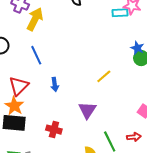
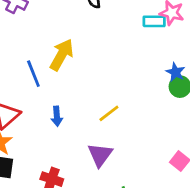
yellow arrow: (35, 19) -> (62, 55), moved
yellow line: (104, 76) -> (109, 113), moved

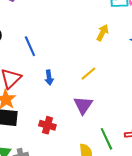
yellow arrow: (62, 55) -> (103, 33), moved, size x0.7

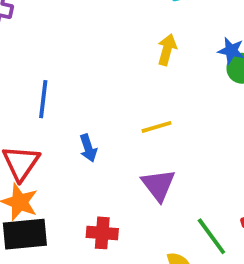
blue line: (30, 46) -> (43, 99), turned 42
yellow line: (88, 74) -> (157, 127), turned 35

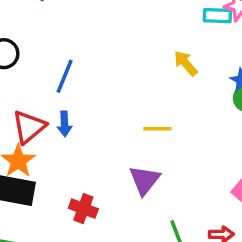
yellow arrow: (167, 50) -> (186, 63), turned -72
blue arrow: (88, 148) -> (65, 124), moved

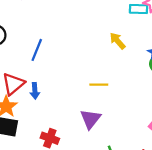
blue arrow: (65, 124) -> (35, 91), moved

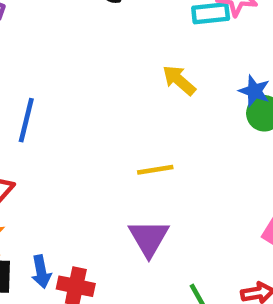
blue arrow: (35, 91) -> (41, 272), moved

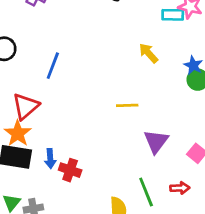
purple triangle: (149, 238) -> (156, 141), moved

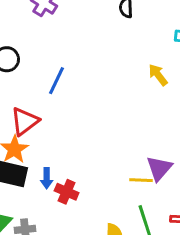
yellow line: (127, 105) -> (141, 180), moved

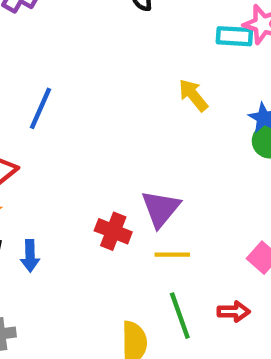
purple triangle: (159, 168) -> (161, 209), moved
red cross: (67, 192) -> (113, 231), moved

